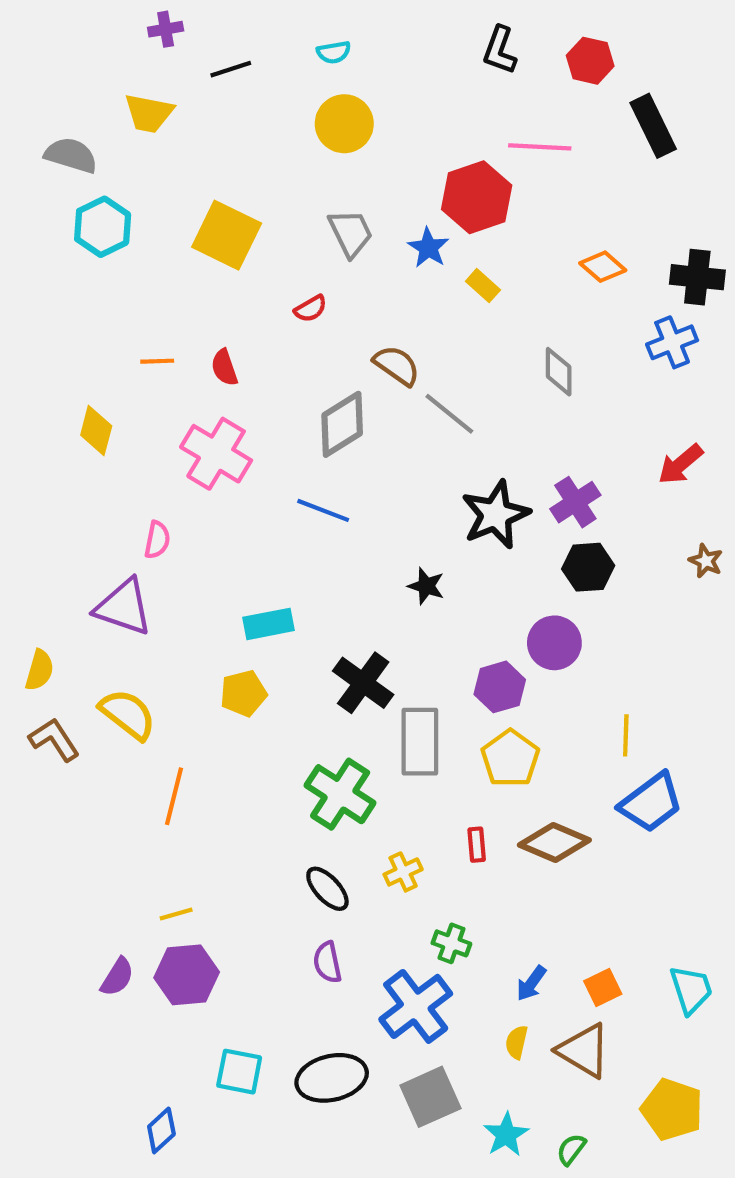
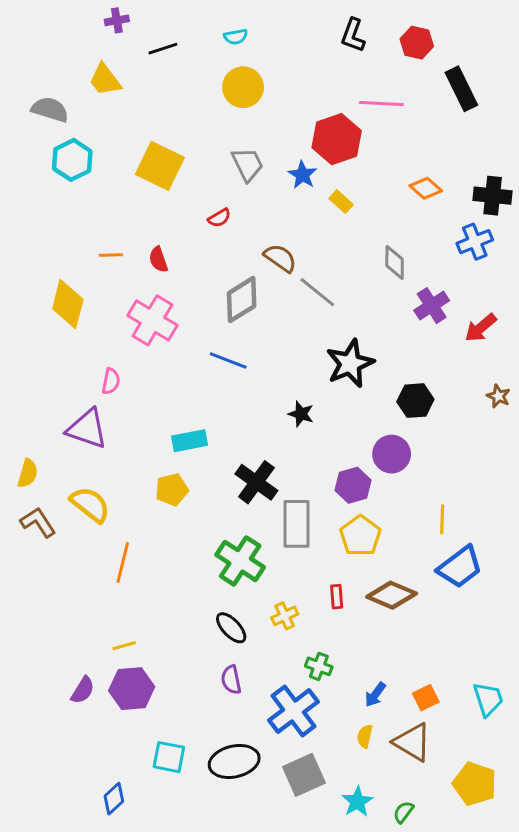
yellow trapezoid: (149, 113) -> (105, 80), turned 42
yellow diamond: (96, 431) -> (68, 304), size x1.4
purple cross: (575, 502) -> (432, 306), moved

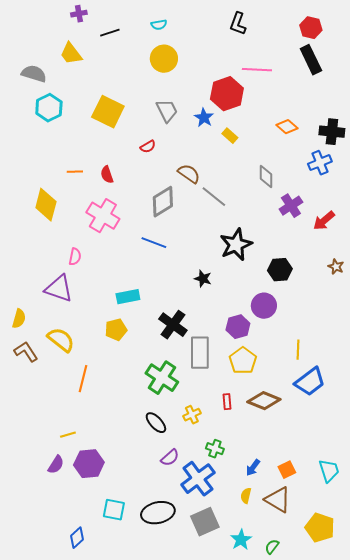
red hexagon: (417, 43) -> (311, 28), moved
yellow line: (124, 646) -> (68, 435), moved
purple semicircle: (231, 680) -> (170, 458), moved, turned -120

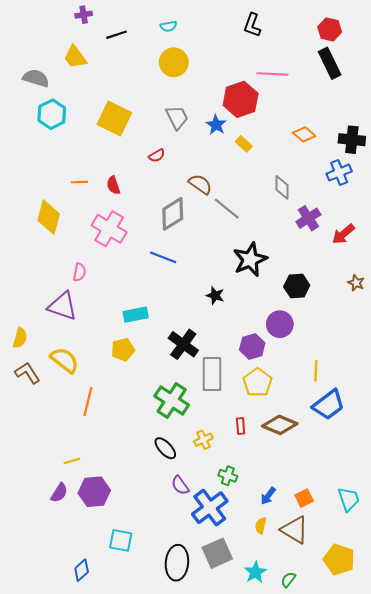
purple semicircle: (170, 458) -> (180, 485), turned 96
black ellipse: (158, 513) -> (177, 563), moved, turned -72

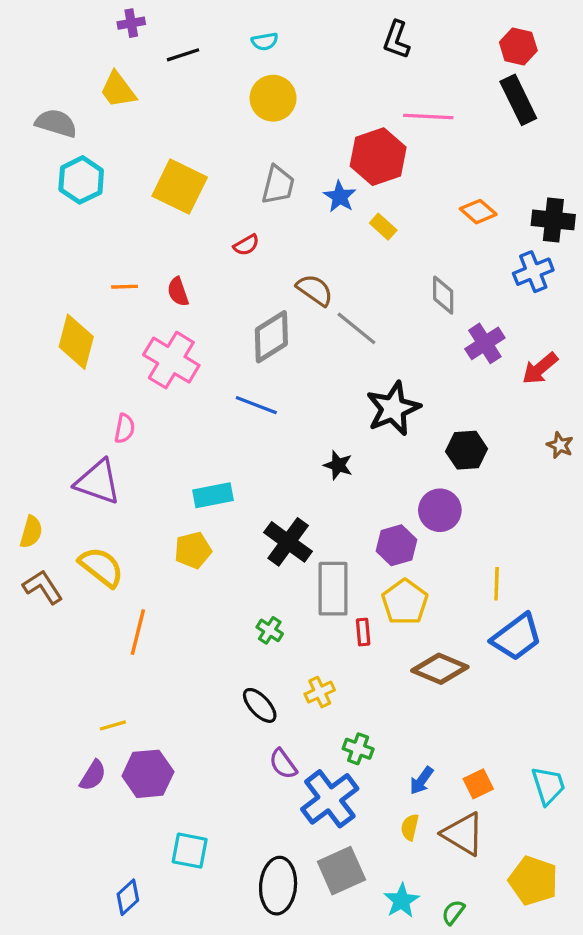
gray trapezoid: (177, 117) -> (278, 185), turned 40
green cross: (172, 400) -> (270, 630), size x0.5
red rectangle: (241, 426) -> (363, 632), moved

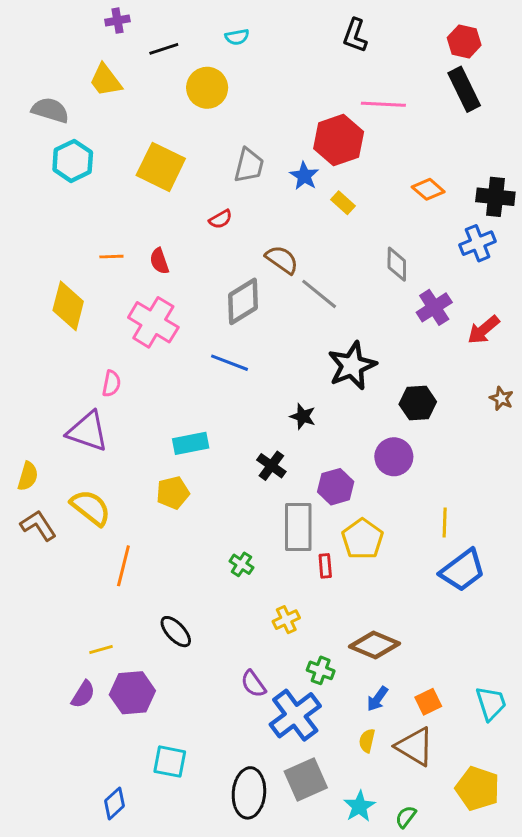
yellow circle: (273, 98) -> (207, 88), moved
black cross: (288, 542) -> (271, 466), moved, size x0.7
purple hexagon: (396, 545) -> (336, 487), moved
brown diamond: (440, 669) -> (374, 645), moved
black ellipse: (260, 705) -> (176, 632), moved

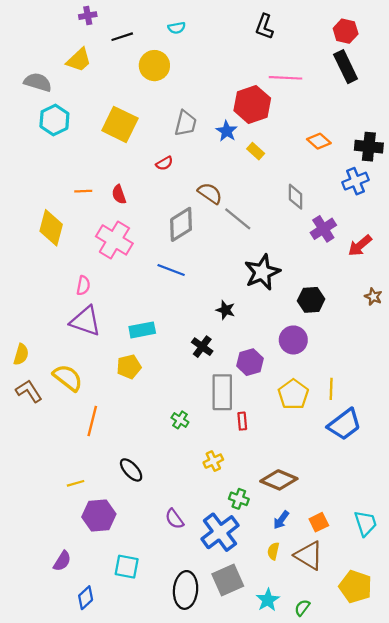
yellow trapezoid: (106, 80) -> (79, 60), turned -96
purple triangle: (88, 431) -> (86, 321), moved
yellow pentagon: (362, 539) -> (293, 394), moved
purple semicircle: (253, 684) -> (174, 519), moved
purple semicircle: (83, 694) -> (62, 561), moved

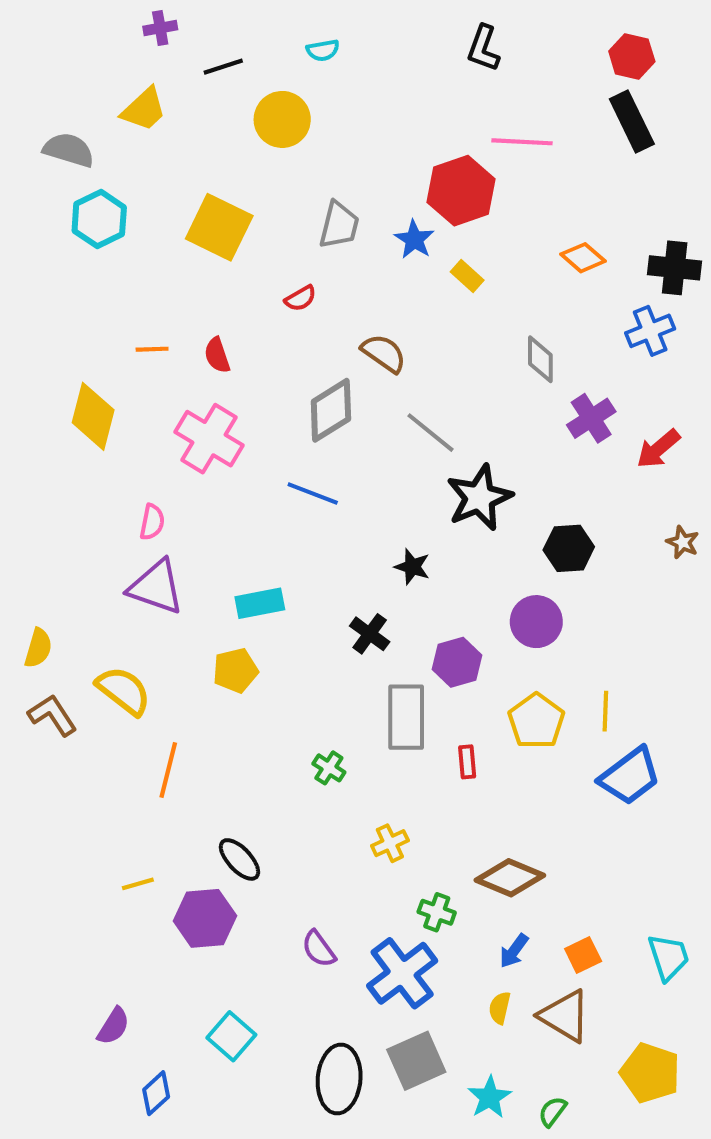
gray line: (238, 219) -> (431, 433), moved
red rectangle: (242, 421) -> (467, 762), moved
purple hexagon: (99, 516) -> (205, 918), moved
cyan square: (127, 567) -> (231, 1036), turned 30

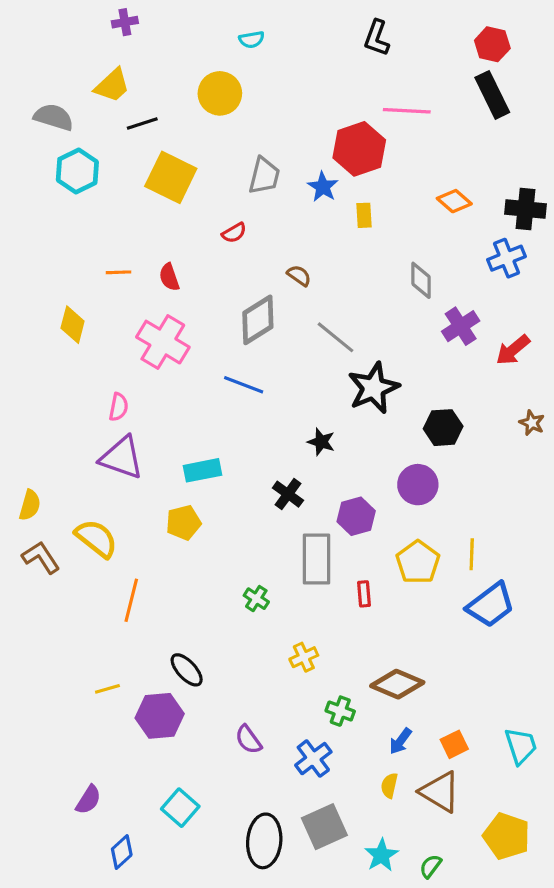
black line: (223, 67) -> (142, 123), moved
yellow rectangle: (467, 276) -> (364, 215), turned 45
brown semicircle: (384, 353) -> (299, 276), size x0.7
yellow diamond: (93, 416) -> (73, 325), size x0.7
blue cross: (402, 973) -> (313, 759), size x0.7

